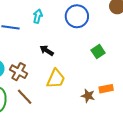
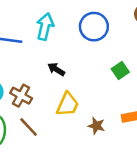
cyan arrow: (38, 16) -> (45, 27), size x1.5
brown star: (88, 96) -> (96, 126), moved

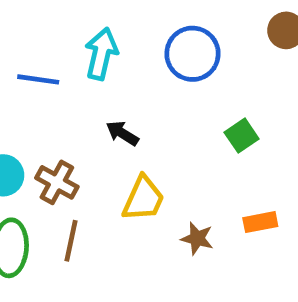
brown line: (29, 127) -> (71, 241), turned 55

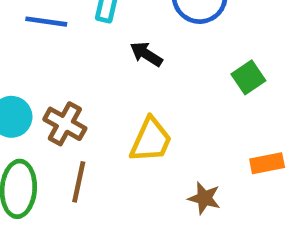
black arrow: (122, 133) -> (146, 54), moved
brown star: (197, 238) -> (204, 198), moved

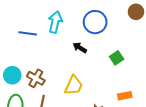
black arrow: (146, 54) -> (80, 48), moved

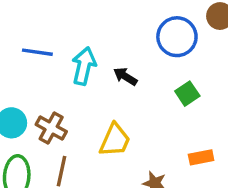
cyan arrow: (55, 22) -> (84, 66), moved
blue circle: (95, 22) -> (177, 37), moved

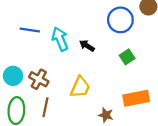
cyan arrow: (84, 66) -> (60, 39), turned -35
orange rectangle: (201, 157) -> (136, 98), size x1.6

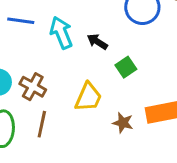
green square: (127, 57) -> (126, 67), moved
brown star: (106, 115) -> (123, 123), moved

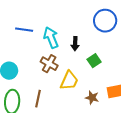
black arrow: (97, 42) -> (75, 44), turned -120
brown cross: (33, 87) -> (49, 64), moved

